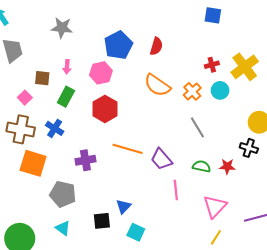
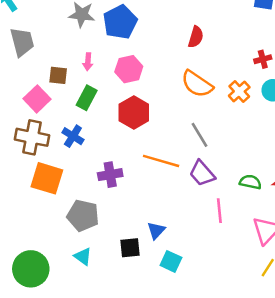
blue pentagon: (118, 45) -> (120, 22), moved
pink square: (25, 98) -> (37, 99), size x1.5
gray line: (197, 127) -> (200, 135), moved

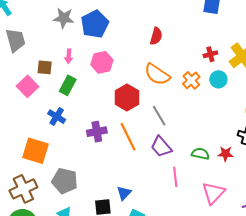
red hexagon: (134, 113) -> (127, 97), moved
brown cross: (32, 137) -> (23, 189), moved, turned -36
orange line: (161, 161) -> (128, 137), turned 48
purple cross: (110, 175) -> (97, 132), moved

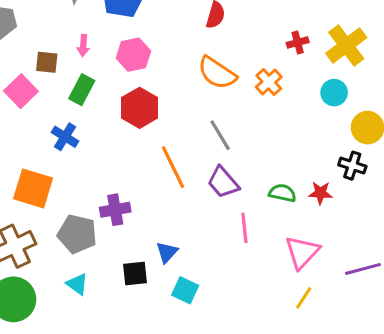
cyan circle: (218, 79) -> (334, 93), moved
red hexagon: (127, 97) -> (140, 108), moved
purple cross: (97, 132) -> (115, 210), moved

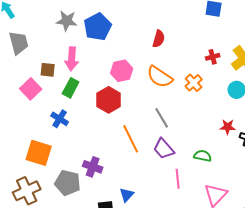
pink arrow: (83, 45) -> (72, 59), size x1.6
pink hexagon: (133, 55) -> (122, 71), moved
red star: (320, 193) -> (228, 127), moved
purple cross: (115, 210) -> (93, 167), turned 30

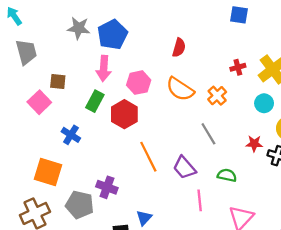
pink arrow: (72, 59) -> (104, 68), moved
green rectangle: (71, 88) -> (95, 101), moved
gray line: (162, 118) -> (208, 134), moved

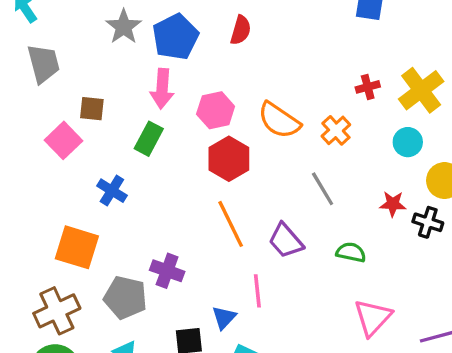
gray star: (79, 28) -> (124, 27), turned 30
red semicircle: (179, 48) -> (241, 30), moved
red hexagon: (124, 114) -> (229, 159), moved
pink line: (200, 200) -> (257, 291), moved

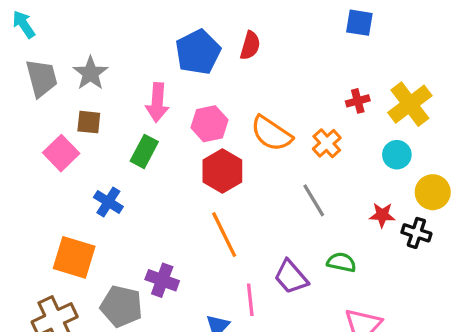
gray star: (124, 27) -> (90, 73), moved
red semicircle: (241, 30) -> (250, 45), moved
blue pentagon: (175, 37) -> (198, 52), moved
purple trapezoid: (286, 241) -> (291, 277), moved

